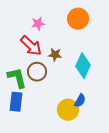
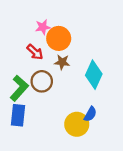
orange circle: (78, 19) -> (59, 38), moved
red arrow: (31, 46) -> (35, 52), size x0.7
green L-shape: (17, 78) -> (19, 88), turned 55

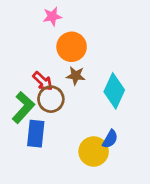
pink star: (43, 27) -> (52, 16), moved
red arrow: (35, 52) -> (43, 81), moved
blue rectangle: (18, 115) -> (36, 134), moved

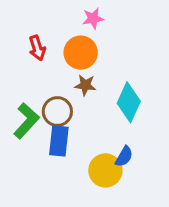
pink star: (52, 16) -> (93, 18), moved
red arrow: (43, 81) -> (37, 48), moved, turned 30
blue rectangle: (36, 134) -> (59, 141), moved

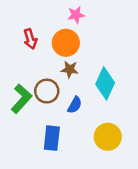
blue rectangle: (59, 141) -> (52, 138), moved
blue semicircle: (124, 156) -> (75, 105), moved
yellow circle: (105, 170) -> (108, 137), moved

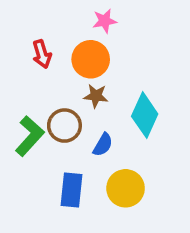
yellow circle: (108, 137) -> (126, 188), moved

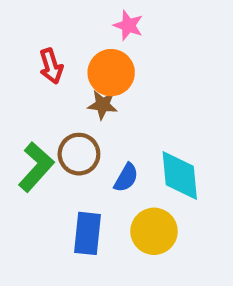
pink star: (105, 21) -> (128, 25), turned 30
brown star: (96, 96) -> (103, 105), moved
cyan diamond: (145, 115) -> (180, 176), moved, turned -30

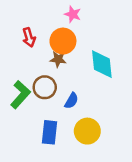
cyan diamond: (180, 176) -> (102, 64), moved

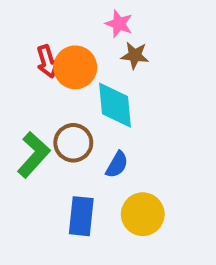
orange circle: (63, 41) -> (75, 67), moved
brown star: (58, 59) -> (135, 55), moved
cyan diamond: (102, 64) -> (115, 105), moved

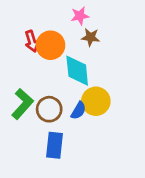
pink star: (119, 24) -> (80, 16), turned -30
brown circle: (73, 143) -> (49, 109), moved
yellow circle: (143, 214) -> (96, 101), moved

